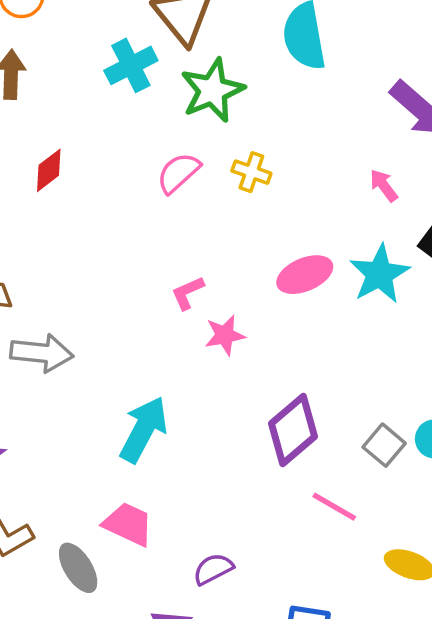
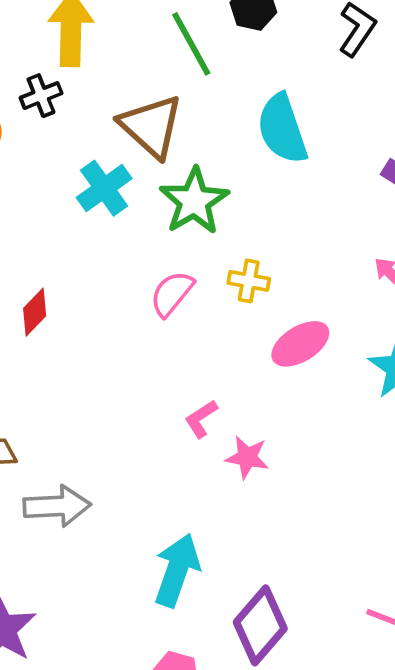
pink ellipse: (305, 275) -> (300, 344), moved
pink star: (225, 335) -> (247, 457), turned 30
purple diamond: (293, 430) -> (260, 625), moved

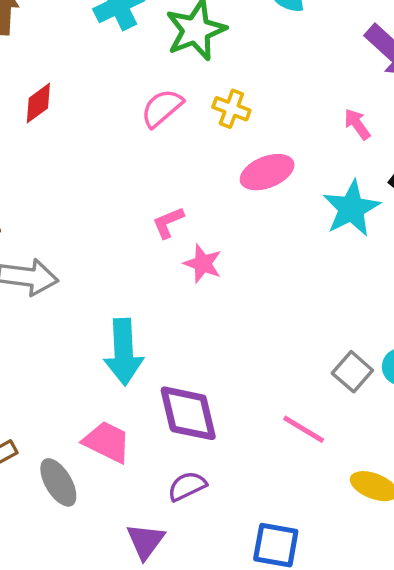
cyan arrow: (177, 570) -> (123, 352), turned 148
purple diamond: (260, 625) -> (188, 413), turned -64

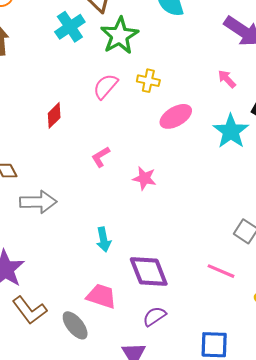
red diamond: (38, 103) -> (54, 115), moved
pink L-shape: (168, 223) -> (101, 157), moved
cyan arrow: (123, 352) -> (104, 239), size x0.6

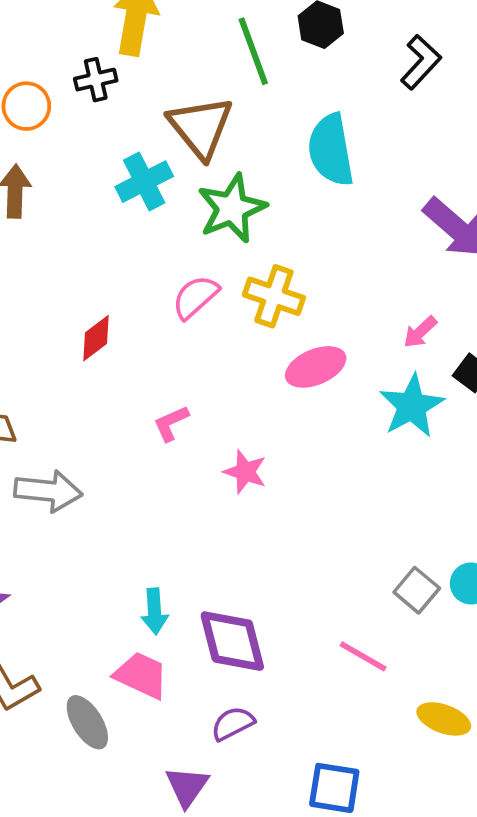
pink arrow: (227, 79) -> (420, 332), moved, turned -96
yellow cross: (148, 81) -> (274, 296), size x1.4
cyan arrow: (104, 239) -> (154, 611), moved

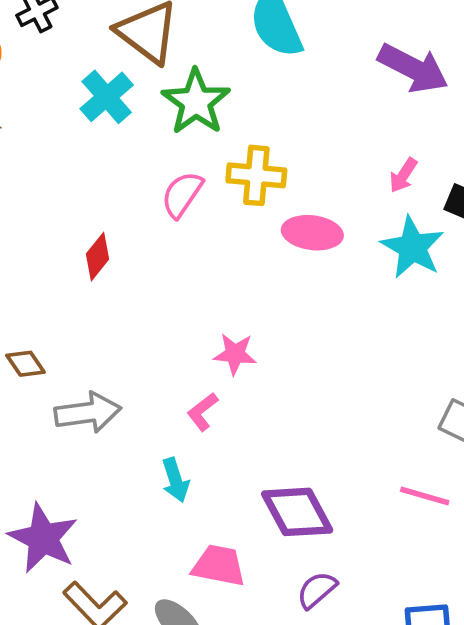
pink ellipse: (316, 367) -> (312, 233), turned 44
pink L-shape: (171, 423) -> (202, 412), moved
pink star: (245, 472) -> (235, 354), moved
cyan arrow: (154, 611) -> (175, 480), moved

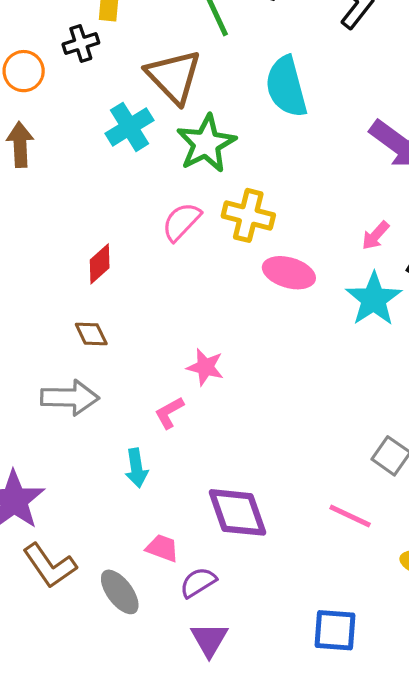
brown diamond: (26, 364) -> (91, 334), moved
pink trapezoid: (219, 566) -> (162, 548), size x0.7
purple semicircle: (317, 590) -> (198, 582), moved

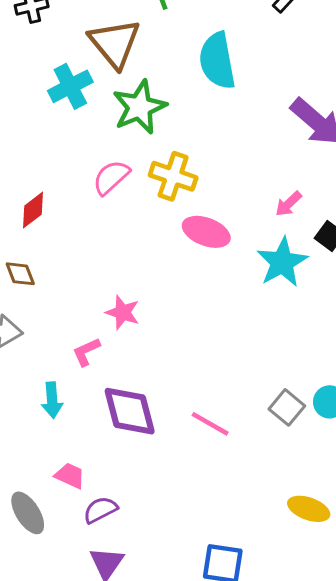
purple diamond: (237, 512) -> (130, 411), moved
pink line: (350, 516) -> (210, 424), moved

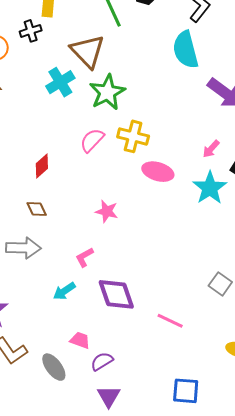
cyan semicircle: (217, 61) -> (186, 50), moved
pink star: (123, 312) -> (107, 211), moved
cyan arrow: (52, 400) -> (64, 291), turned 65
pink line: (210, 424) -> (170, 321), moved

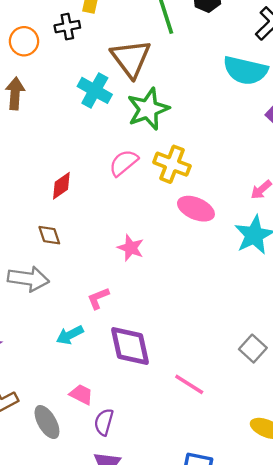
cyan semicircle: (186, 50) -> (245, 70), turned -69
cyan cross: (60, 82) -> (95, 90), turned -36
purple semicircle: (102, 361) -> (104, 422), turned -50

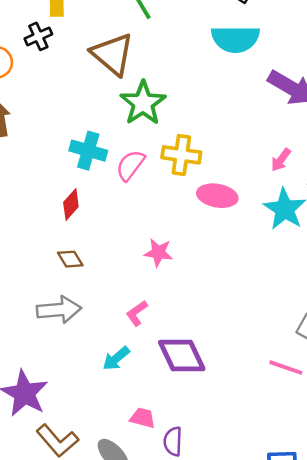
cyan cross: (95, 90) -> (88, 151), moved
pink line: (189, 384) -> (286, 368), moved

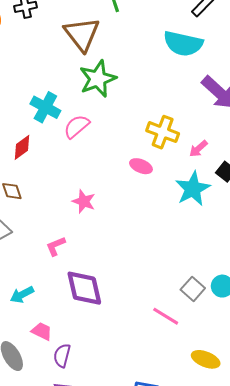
yellow cross: (181, 155) -> (163, 132), moved
pink ellipse: (217, 196) -> (141, 166), size x0.7
cyan arrow: (116, 358) -> (22, 295), moved

